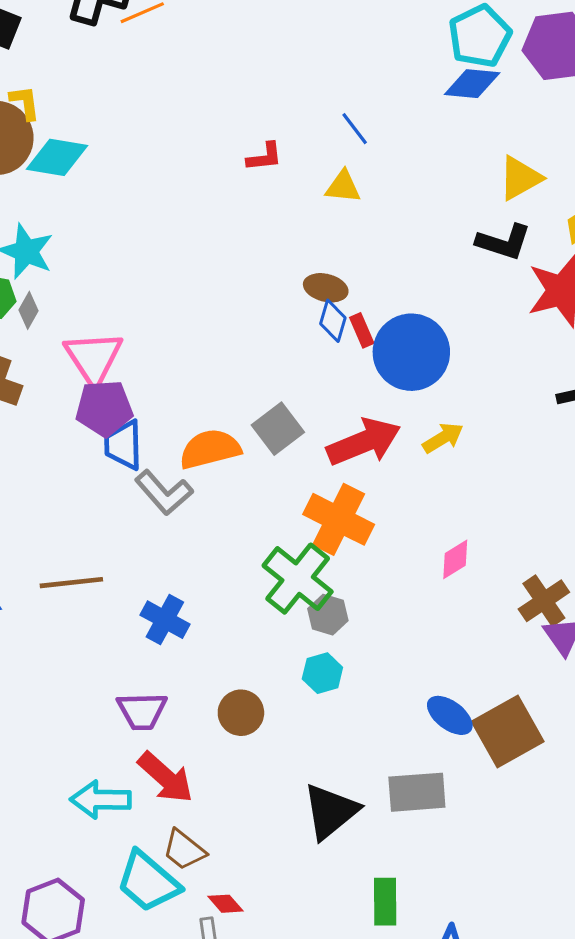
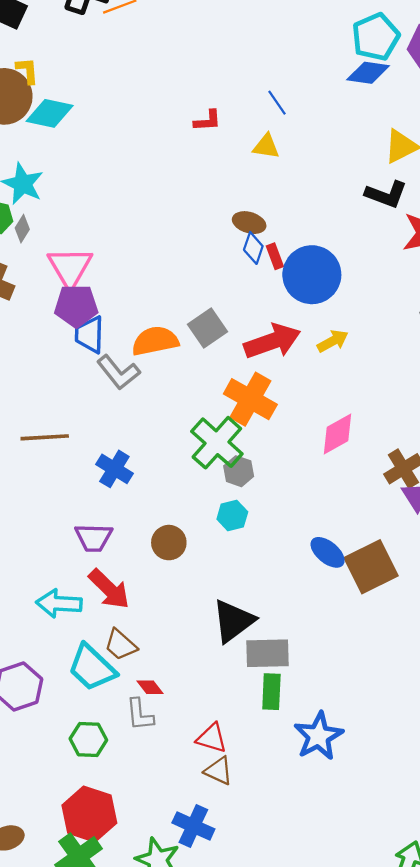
pink diamond: (455, 559) -> (338, 434), size x1.4
gray rectangle: (417, 792) -> (268, 653), moved

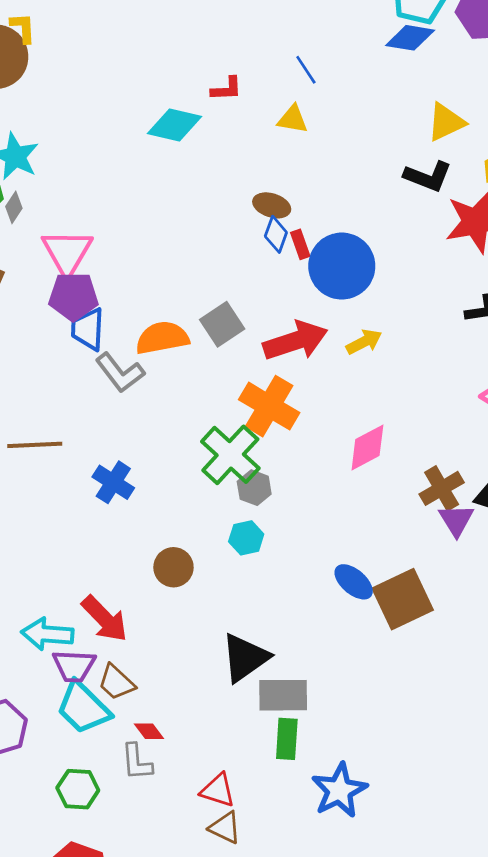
cyan diamond: (50, 113) -> (174, 125), moved
purple trapezoid: (94, 538) -> (74, 666), moved

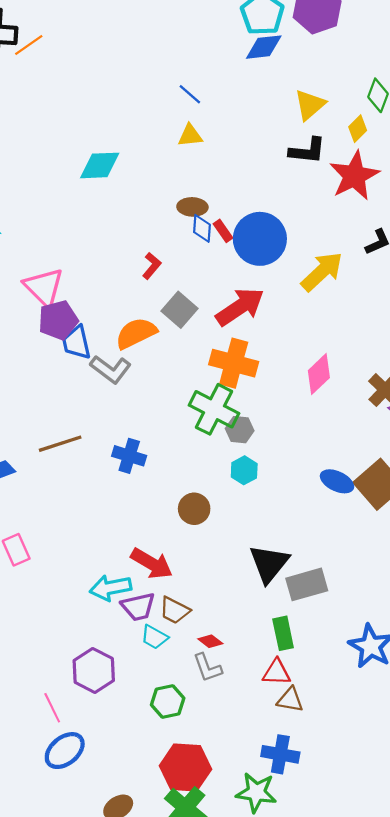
red L-shape: (227, 89) -> (152, 266), moved, turned -32
yellow arrow: (364, 342) -> (322, 272), moved, size x1.6
cyan trapezoid: (83, 708) -> (154, 637), size x0.6
green rectangle: (287, 739) -> (283, 633), moved

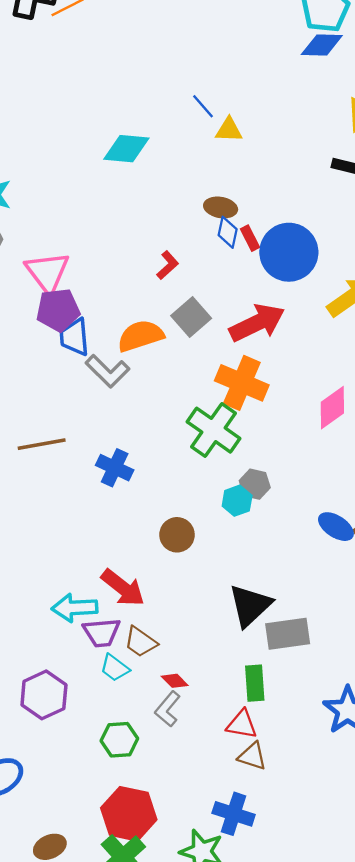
blue line: (190, 94) -> (203, 106), moved
gray hexagon: (240, 430) -> (255, 484), moved
gray L-shape: (207, 668) -> (168, 709), turned 52

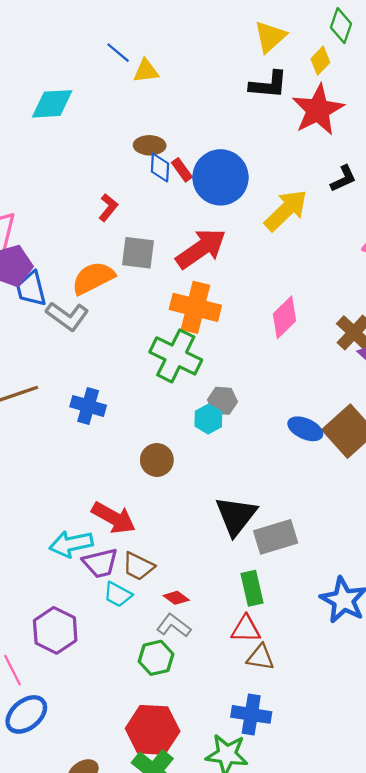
gray square: (191, 317) -> (138, 253), turned -33
gray L-shape: (168, 709) -> (174, 625), turned 96
green hexagon: (119, 740) -> (156, 658), moved

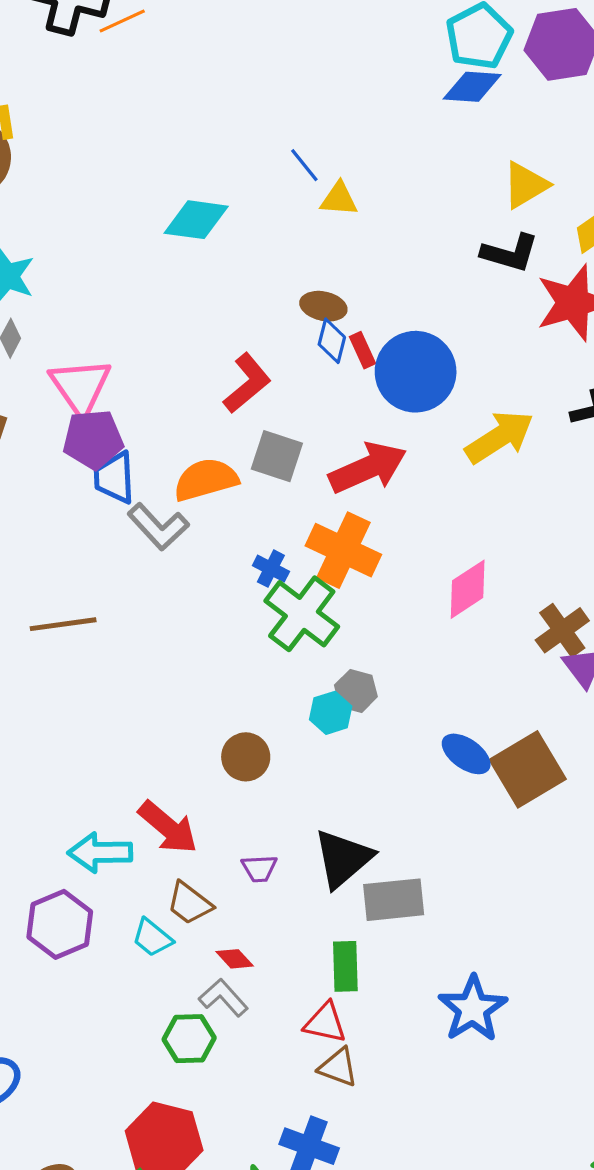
red L-shape: (108, 207) -> (247, 383), size x1.5
blue cross: (88, 406) -> (271, 569), moved, size x0.7
purple trapezoid: (100, 563) -> (259, 868), moved, size x0.7
purple hexagon: (55, 630) -> (60, 924), moved

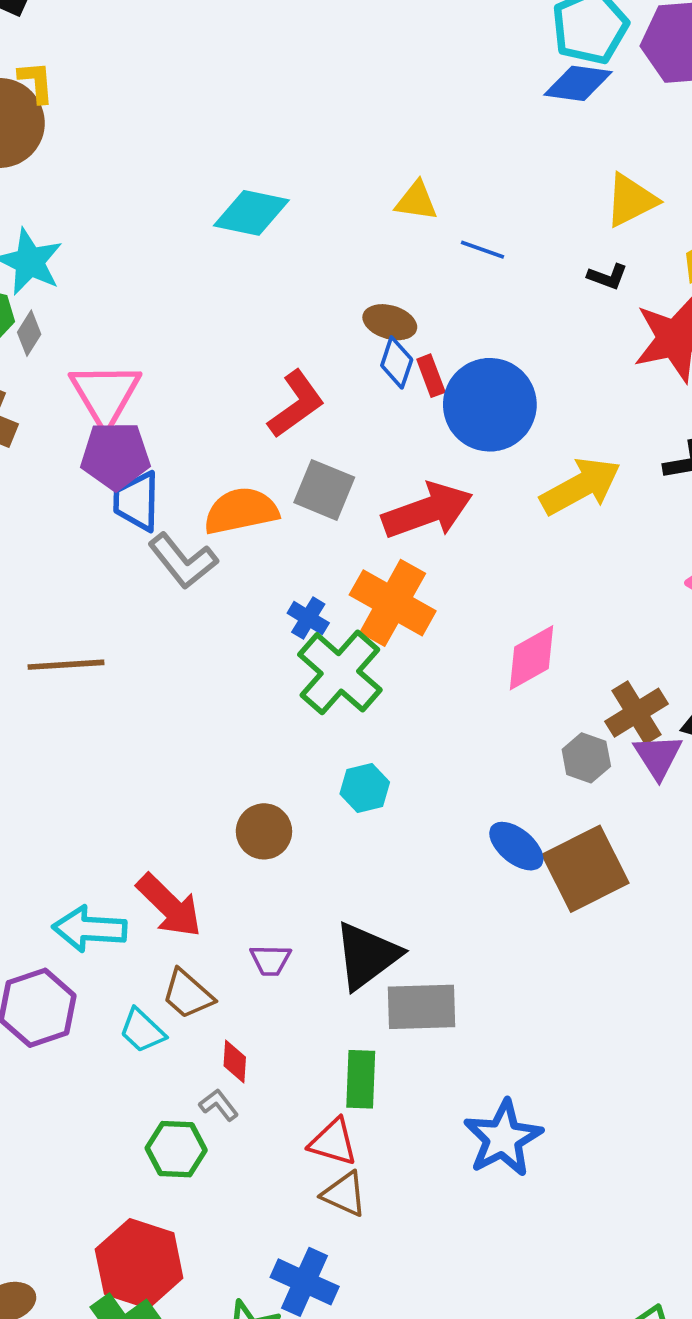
blue line: (304, 165) -> (482, 250), moved, turned -36
black L-shape: (510, 253) -> (607, 277), size x0.6
gray hexagon: (356, 691) -> (586, 758), moved
red diamond: (235, 959) -> (235, 1062), turned 42
gray L-shape: (223, 998) -> (219, 1105), size x0.7

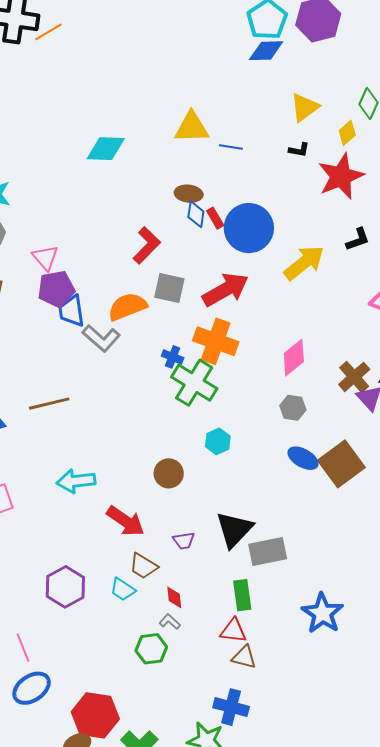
yellow triangle: (416, 201) -> (192, 127), size x1.5
pink triangle: (105, 394) -> (45, 258), size x0.7
gray hexagon: (586, 758) -> (293, 408), moved
cyan arrow: (90, 929) -> (76, 481), moved
red hexagon: (139, 1264) -> (95, 715), moved

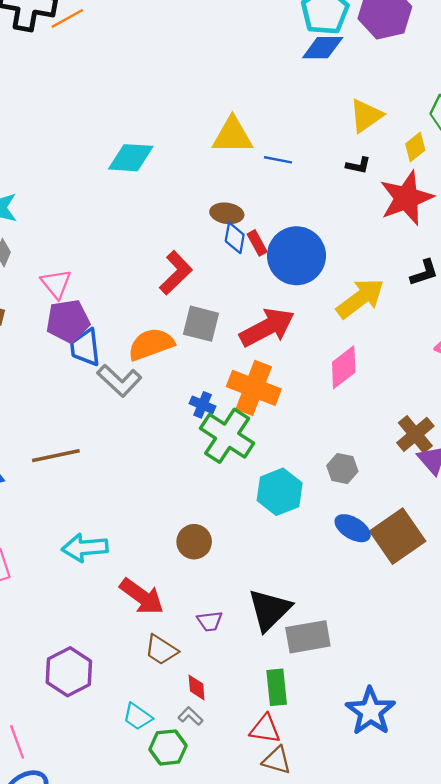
pink diamond: (294, 358) -> (344, 367), moved
cyan hexagon: (218, 441) -> (280, 492), moved, size x1.5
cyan trapezoid: (123, 589) -> (138, 717), moved

